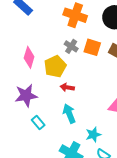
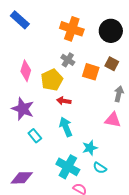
orange square: (92, 47) -> (91, 72), moved
purple star: (26, 95) -> (23, 109), turned 30

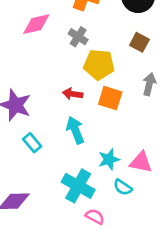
pink diamond: (26, 71) -> (36, 24), moved, turned 60
orange square: (91, 72) -> (110, 98), moved
yellow pentagon: (52, 80) -> (99, 65), moved, turned 30
pink triangle: (113, 120) -> (141, 162), moved

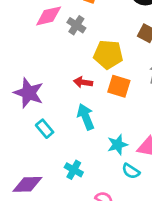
gray cross: (78, 37) -> (76, 25), moved
cyan cross: (78, 186) -> (74, 170), moved, size x0.6

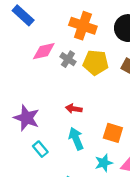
yellow pentagon: (108, 54) -> (96, 63), moved
orange square: (119, 86) -> (113, 133), moved

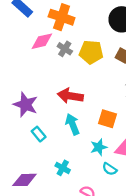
orange cross: (83, 26) -> (62, 17), moved
red arrow: (74, 109) -> (70, 96), size x1.6

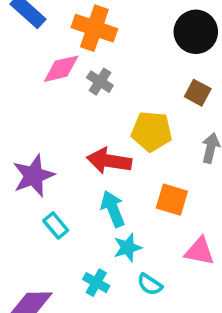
yellow pentagon: (91, 52) -> (152, 131), moved
purple star: (25, 105) -> (34, 176), turned 30
cyan star: (99, 147) -> (128, 248), moved
cyan semicircle: (110, 169) -> (150, 284), moved

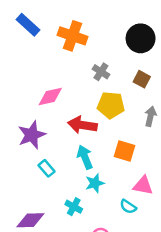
pink diamond: (61, 69) -> (50, 97), moved
gray cross: (100, 82) -> (101, 72), moved
cyan semicircle: (150, 284) -> (128, 207), moved

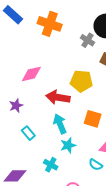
gray cross: (101, 72) -> (87, 40), moved
purple star: (32, 135) -> (16, 106), size x0.6

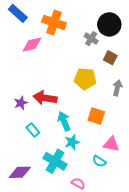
pink diamond: (31, 74) -> (32, 45), moved
red arrow: (58, 97) -> (45, 98), moved
cyan cross: (51, 165) -> (55, 161), size x1.6

